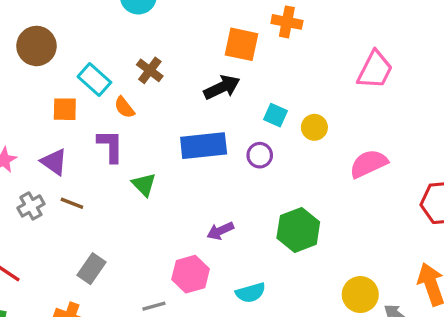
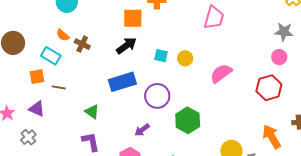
orange semicircle: (124, 107) -> (63, 35), moved
purple L-shape: (110, 146) -> (91, 142), moved
purple circle: (260, 155) -> (157, 96), moved, size x1.6
brown line: (72, 203) -> (59, 87), moved

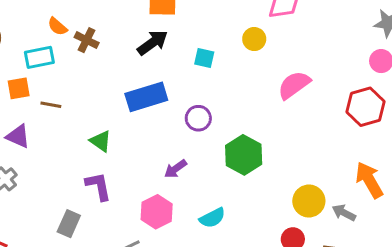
cyan rectangle: (51, 56) -> (39, 57), turned -42
yellow circle: (185, 58) -> (254, 39), moved
purple circle: (157, 96) -> (198, 118), size x0.7

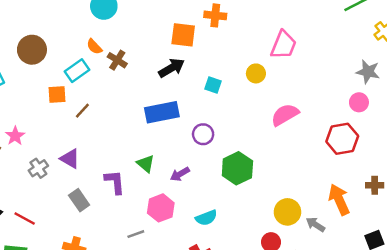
cyan rectangle: (39, 57) -> (77, 71), turned -30
brown line: (51, 105) -> (82, 111), turned -63
purple triangle: (18, 136) -> (70, 159), moved
green triangle: (101, 141) -> (146, 164), moved
gray rectangle: (69, 224) -> (79, 200), moved, turned -65

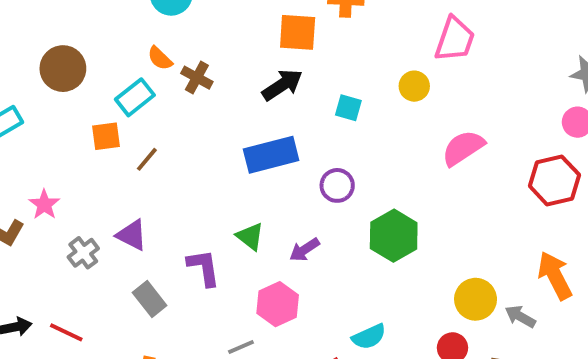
cyan semicircle: (206, 218) -> (369, 337), moved

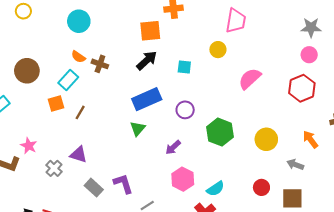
green triangle: (250, 236) -> (138, 129), moved, turned 42
purple L-shape: (204, 268) -> (123, 184), moved
orange arrow: (555, 276) -> (310, 139), size x0.7
yellow circle: (476, 299) -> (266, 139), moved
pink hexagon: (278, 304) -> (183, 179), moved

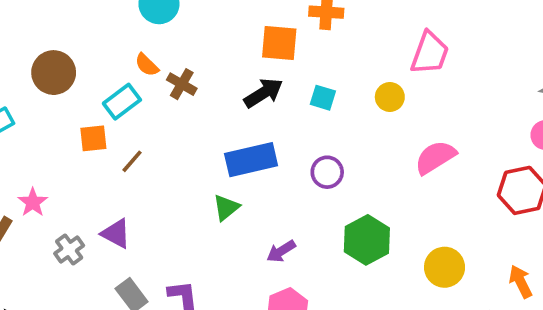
cyan square: (184, 67) -> (323, 98), moved
purple circle: (185, 110) -> (327, 172), moved

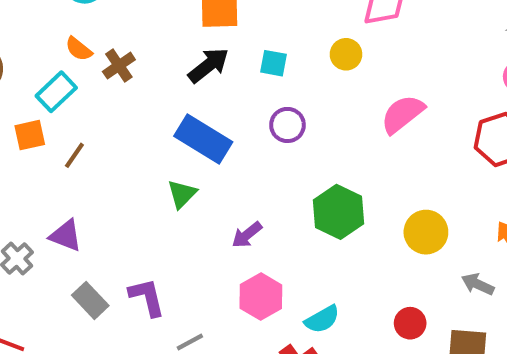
brown cross: (182, 84) -> (119, 66), turned 32
blue rectangle: (251, 160) -> (203, 139), turned 51
purple circle: (327, 172) -> (287, 125), moved

